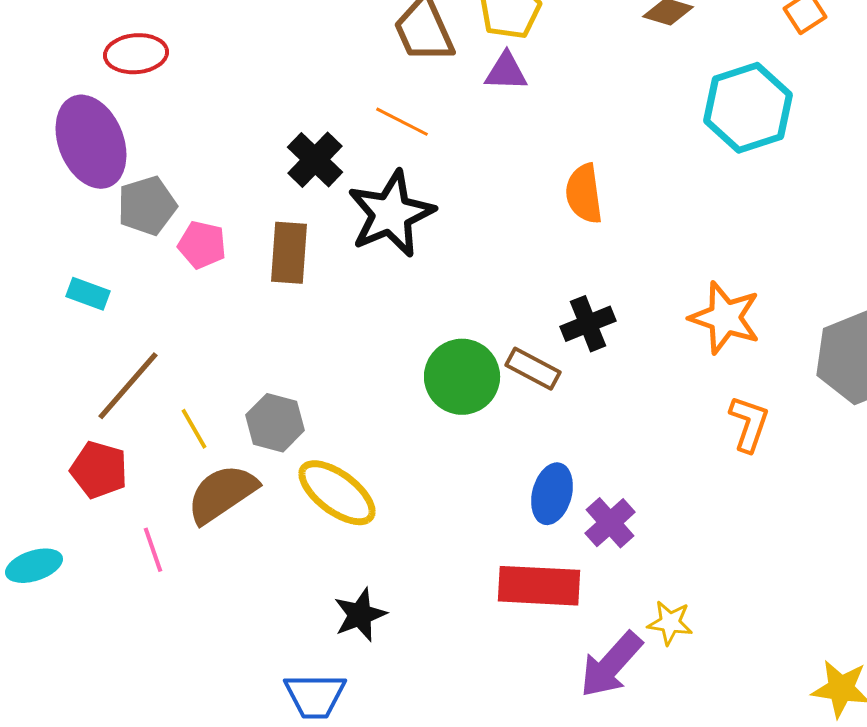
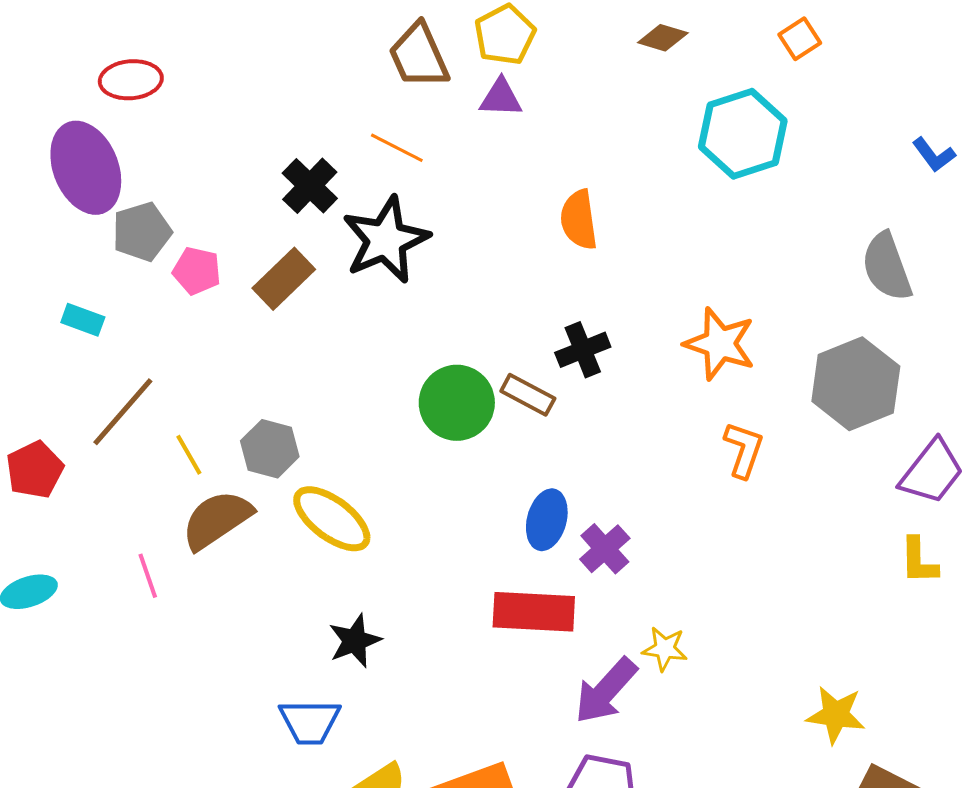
brown rectangle: (289, 253) -> (284, 279), turned 42
red pentagon: (99, 470) -> (35, 470), moved, turned 30

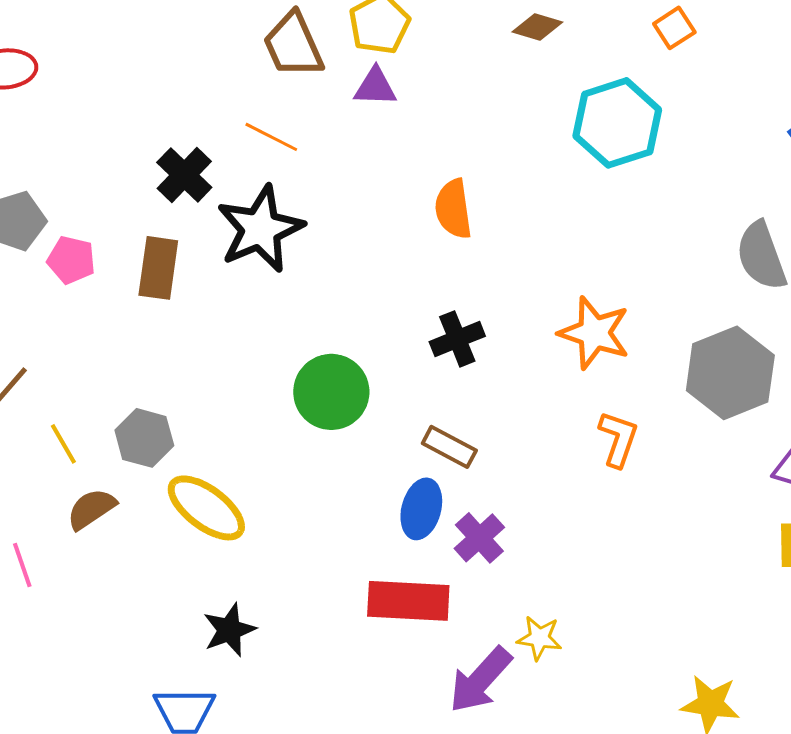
brown rectangle: (284, 279) -> (158, 268), turned -38
brown rectangle: (528, 395) -> (449, 447), moved
brown semicircle: (217, 520) -> (91, 509), size x0.7

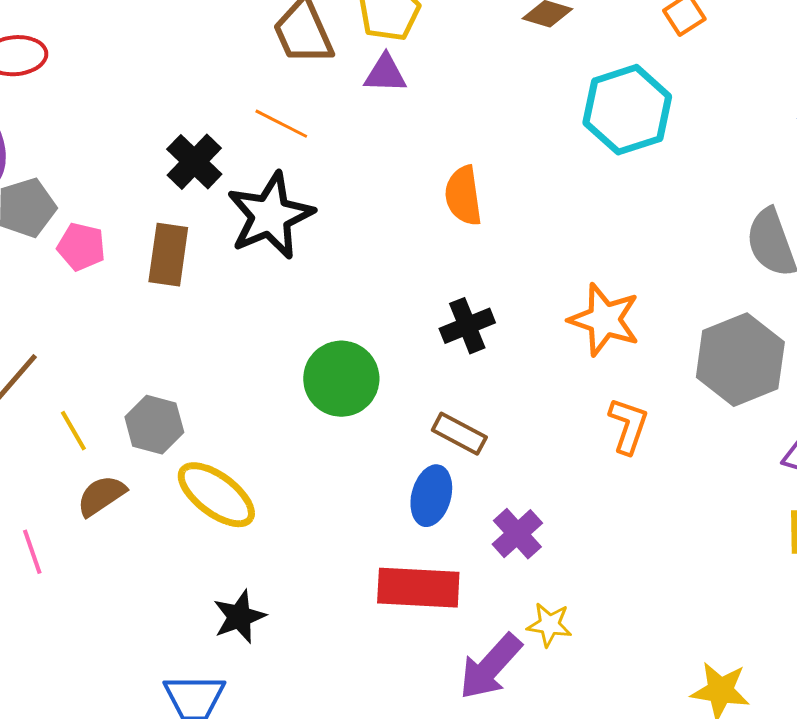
purple cross: (479, 538) -> (517, 534), moved

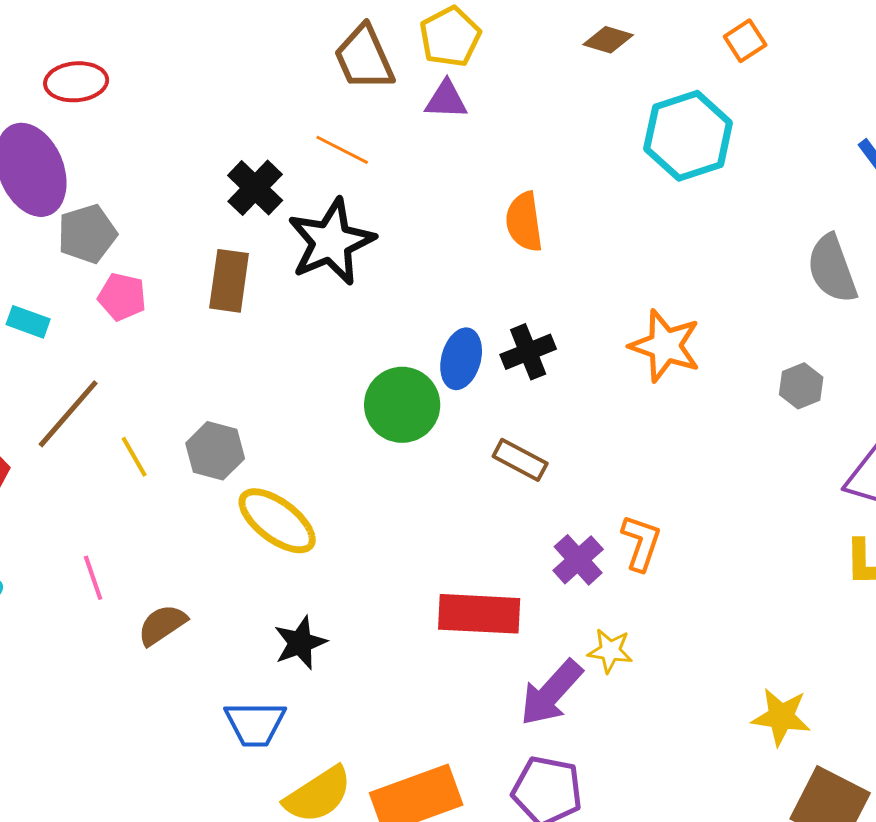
pink pentagon: (81, 247) -> (122, 297), moved
gray hexagon: (740, 360) -> (801, 386), size x0.5
orange L-shape: (628, 426) -> (641, 543), moved
brown semicircle: (101, 496) -> (162, 625), moved
blue ellipse: (431, 496) -> (461, 359), moved

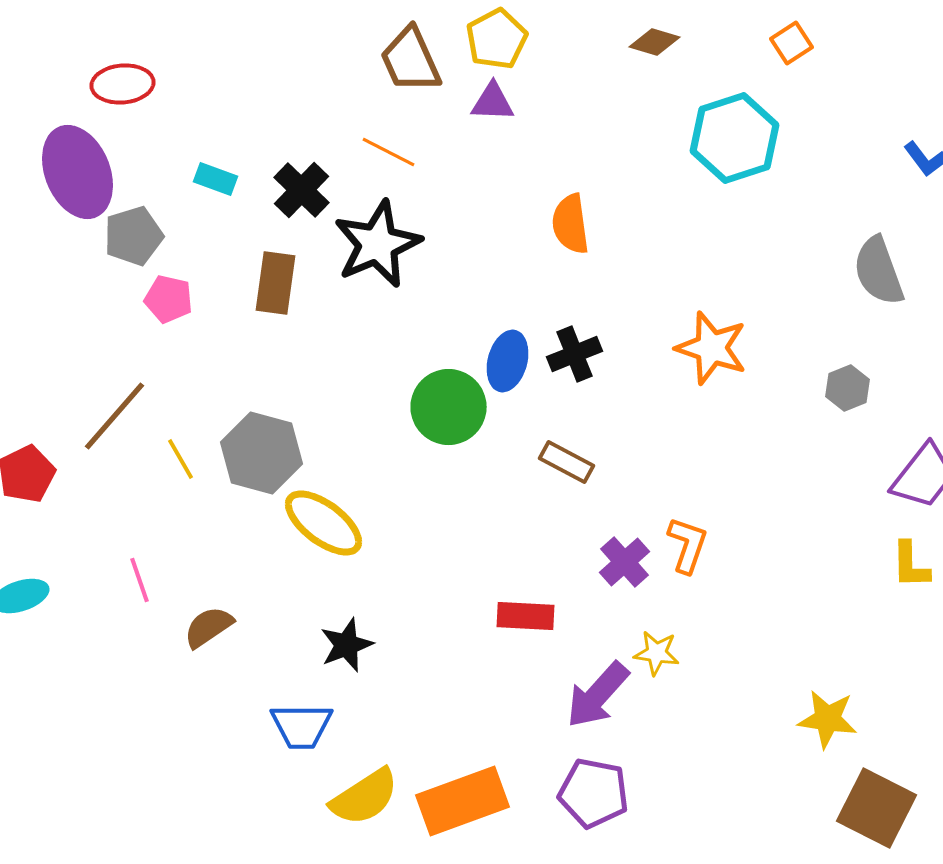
cyan rectangle: (28, 322) -> (216, 179), moved
gray hexagon: (215, 451) -> (262, 453), size x1.4
red rectangle: (479, 614) -> (526, 616), size x0.7

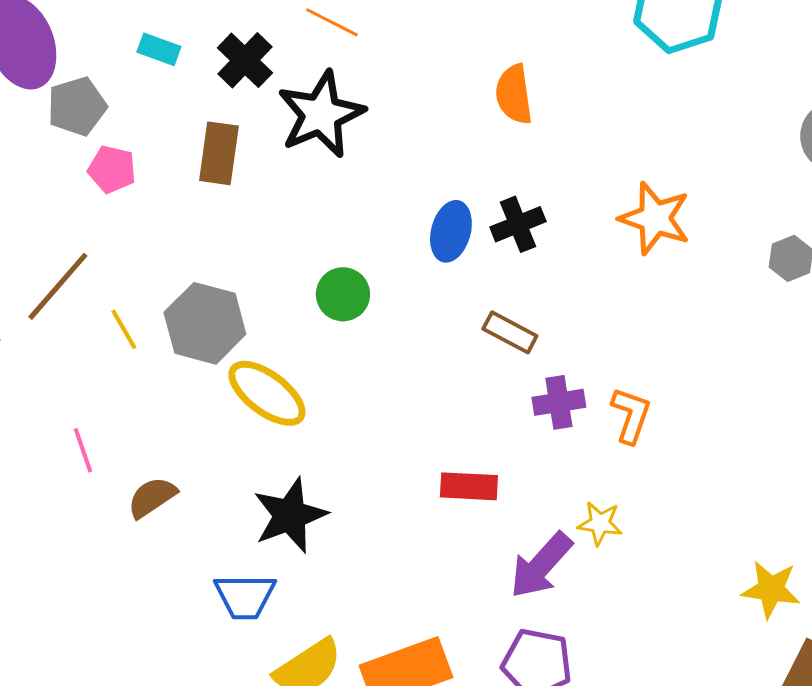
green circle: (448, 407) -> (343, 294), moved, size x0.7
purple cross: (624, 562) -> (559, 402), moved, turned 33
black star: (346, 645) -> (290, 515), size x1.4

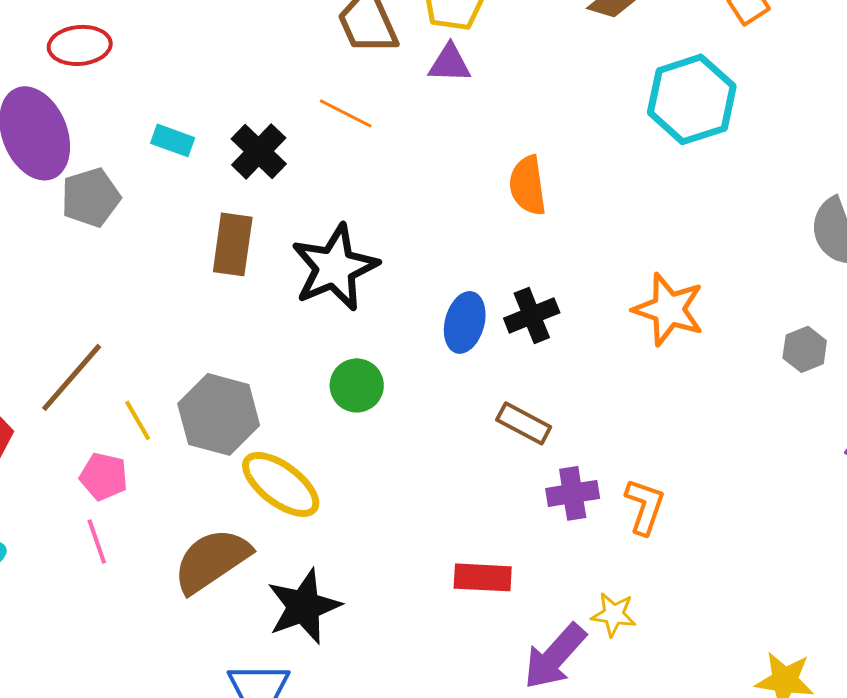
black star: (321, 114) -> (335, 267), moved
pink pentagon: (112, 169) -> (104, 476), moved
brown semicircle: (152, 497) -> (212, 560), moved, size x1.6

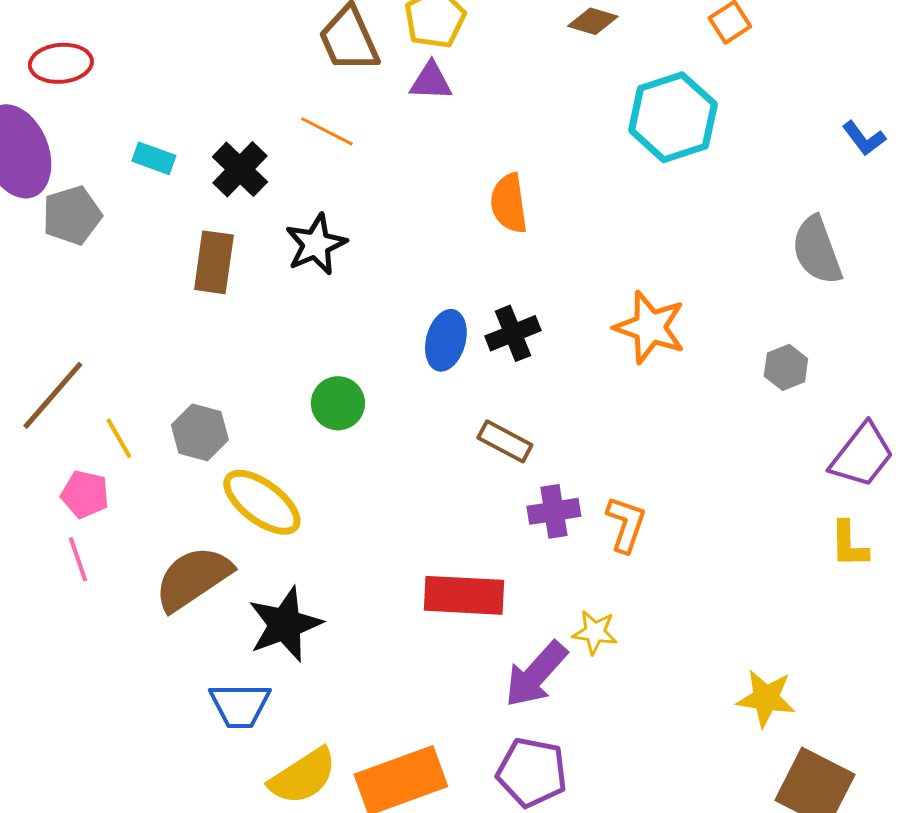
black star: (335, 267) -> (316, 244), moved, size x0.7
gray hexagon: (219, 414) -> (200, 432), size x0.7
red rectangle: (483, 577) -> (464, 595), size x1.4

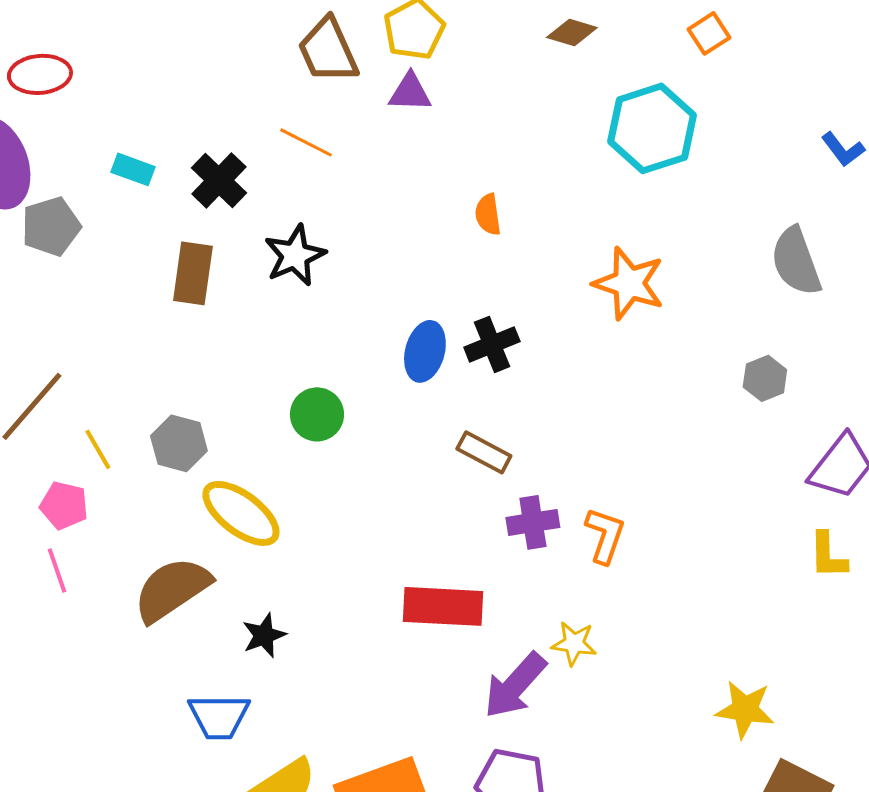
orange semicircle: (509, 203) -> (488, 214), size x0.7
orange star: (650, 327) -> (629, 283), moved
black star: (285, 624) -> (264, 635), size x0.6

